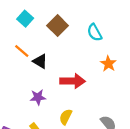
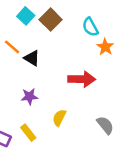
cyan square: (25, 19) -> (26, 16), moved
orange star: (108, 64) -> (105, 47), moved
red arrow: (73, 81) -> (82, 79), moved

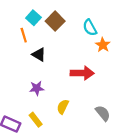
orange line: (12, 47) -> (24, 35), moved, turned 32

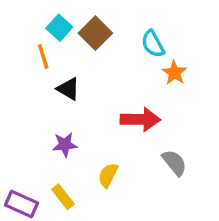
gray semicircle: (103, 113) -> (174, 163), moved

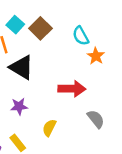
black triangle: (68, 89) -> (22, 67), size x1.5

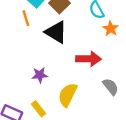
black triangle: (22, 67) -> (56, 32), moved
yellow semicircle: (49, 128) -> (68, 95), size x1.5

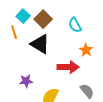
orange star: (111, 29) -> (86, 50), moved

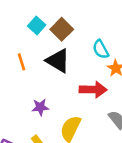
cyan semicircle: (75, 25) -> (101, 49), moved
orange line: (14, 32) -> (22, 62), moved

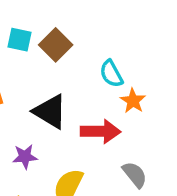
cyan square: (37, 26) -> (20, 40), turned -30
black triangle: (58, 61) -> (50, 112), moved

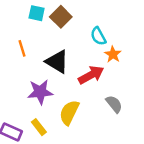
red arrow: (101, 131) -> (91, 75), turned -30
purple star: (25, 157) -> (40, 92), size x1.5

